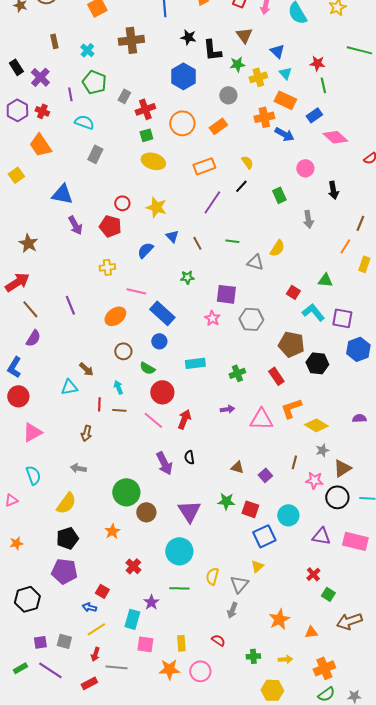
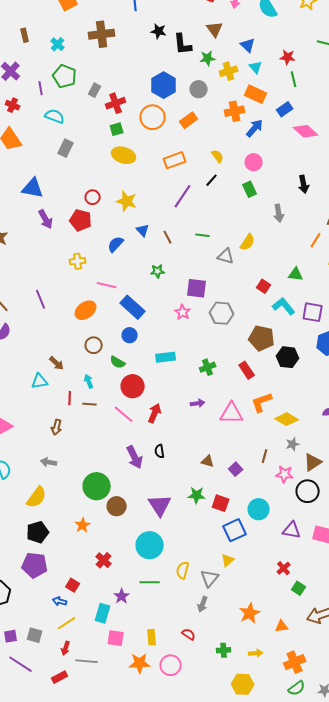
blue hexagon: (183, 76) -> (164, 85), moved
blue arrow: (284, 134) -> (255, 128), turned -78
pink circle: (305, 168) -> (254, 162), moved

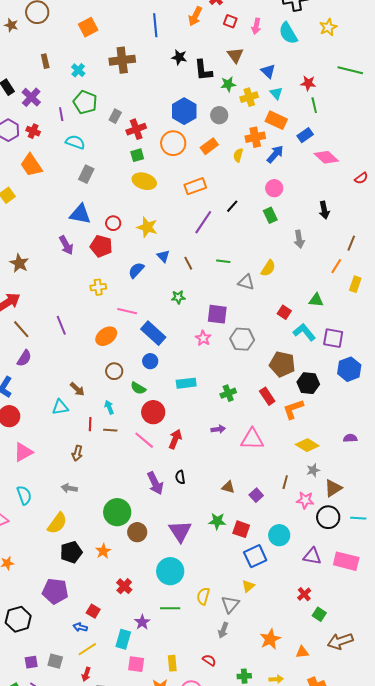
yellow semicircle: (218, 156) -> (238, 155), moved, turned -128
blue triangle: (33, 188) -> (80, 214), moved
orange L-shape: (262, 402) -> (293, 409), moved
black pentagon: (38, 532) -> (71, 552), moved

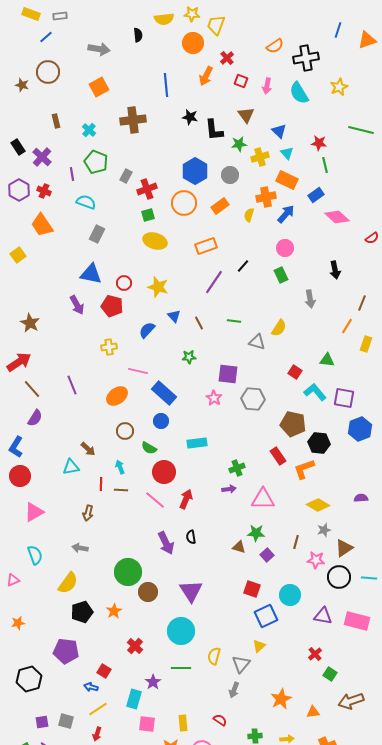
green cross: (228, 393) -> (237, 468), moved
green star: (217, 521) -> (256, 533), moved

